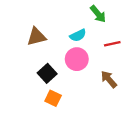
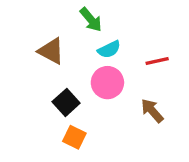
green arrow: (98, 14) -> (91, 20), moved
brown triangle: (36, 37) -> (51, 51), turned 42

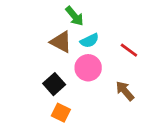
brown triangle: (51, 51) -> (61, 42), moved
red line: (157, 61) -> (129, 50), turned 48

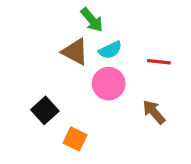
red line: (129, 50) -> (159, 62), turned -30
black square: (54, 84) -> (45, 110), moved

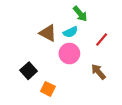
green arrow: (92, 20) -> (80, 14), moved
red line: (159, 62) -> (102, 40), turned -56

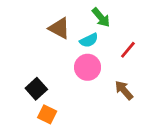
brown triangle: (48, 33) -> (59, 28), moved
orange square: (48, 89) -> (47, 114), moved

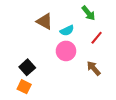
green arrow: (101, 17) -> (88, 13), moved
orange square: (47, 114) -> (24, 87), moved

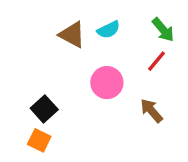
green arrow: (88, 13) -> (163, 30), moved
cyan semicircle: (67, 31) -> (109, 30), moved

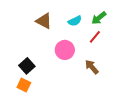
cyan semicircle: (109, 30) -> (75, 21), moved
green arrow: (163, 30) -> (99, 18), turned 91

